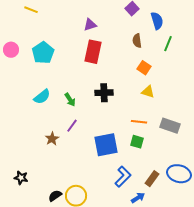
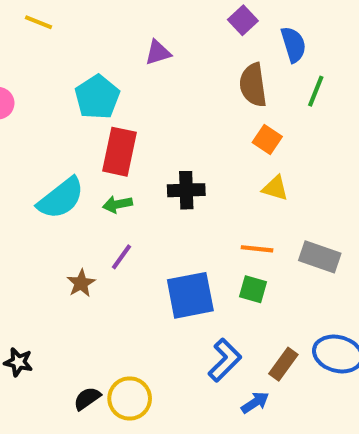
brown semicircle: (137, 41) -> (253, 85), size x1.5
red rectangle: (93, 52) -> (120, 152), moved
cyan pentagon: (43, 53) -> (97, 97), moved
cyan semicircle: (42, 97) -> (61, 198), size x1.4
green arrow: (70, 100) -> (117, 204), turned 112

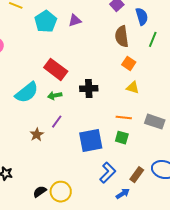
cyan pentagon: (97, 97) -> (46, 21), moved
red rectangle: (120, 152) -> (56, 69), turned -65

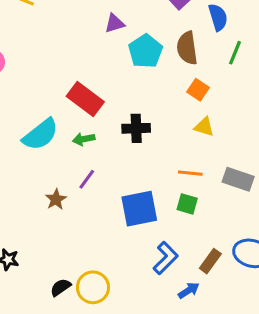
cyan pentagon: (46, 21) -> (145, 51), moved

